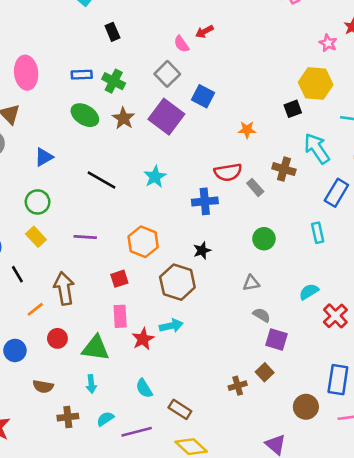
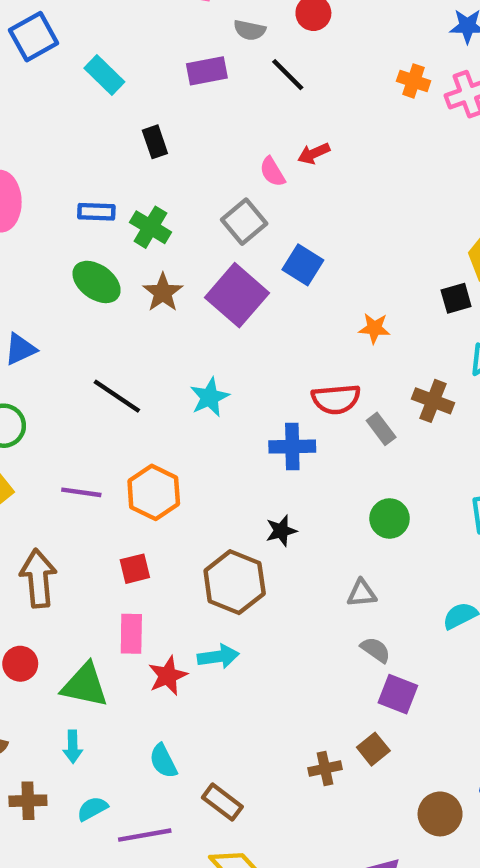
orange hexagon: (143, 242) -> (154, 492), moved

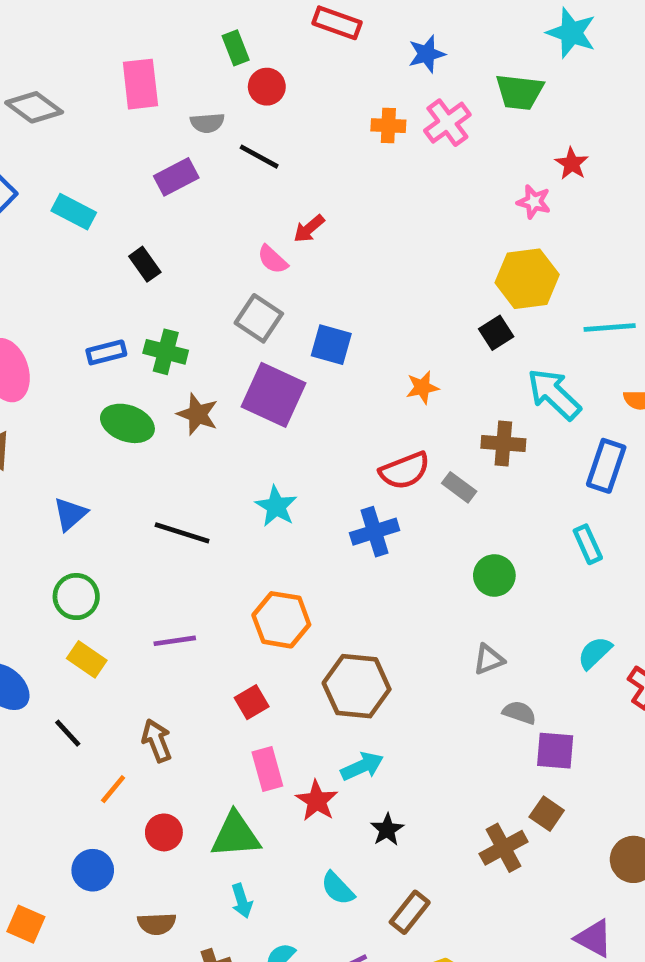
orange hexagon: (154, 492) -> (281, 620), moved
black star: (281, 531) -> (387, 830), moved
brown arrow: (38, 578) -> (157, 741), size x0.7
brown cross: (325, 769) -> (504, 848), size x1.4
brown rectangle: (222, 802) -> (410, 912), turned -72

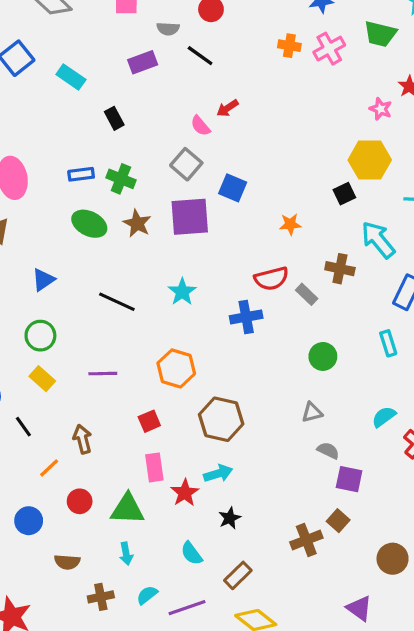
purple square: (274, 395) -> (190, 217), turned -36

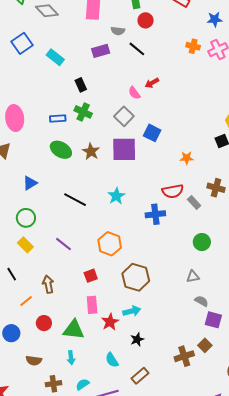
green cross: (121, 179) -> (83, 112), moved
purple line: (103, 374) -> (64, 244), turned 36

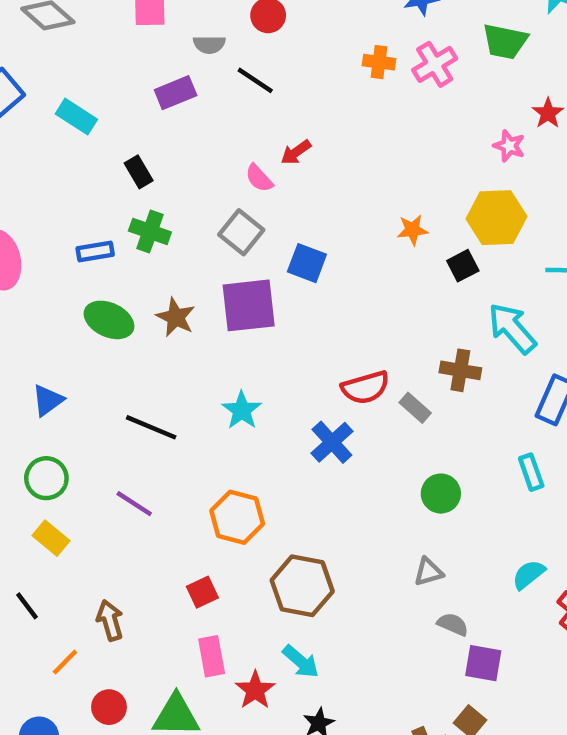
orange star: (187, 158) -> (412, 230), moved
blue cross: (155, 214) -> (332, 442), turned -30
purple line: (64, 244) -> (134, 504), moved
cyan arrow: (132, 311) -> (301, 662), turned 60

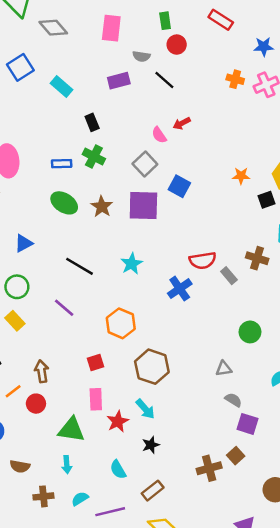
green circle: (441, 494) -> (250, 332), moved
red circle: (109, 707) -> (36, 404), moved

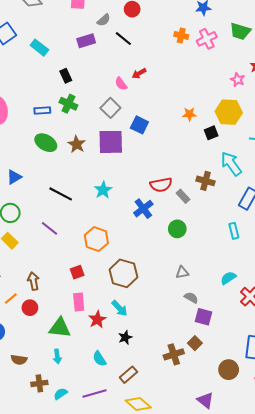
gray semicircle: (141, 56) -> (104, 20), turned -48
green circle: (250, 332) -> (177, 229), moved
cyan semicircle: (80, 499) -> (60, 394), moved

